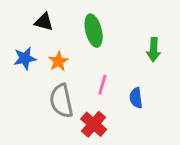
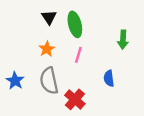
black triangle: (44, 22) -> (49, 17), moved, turned 42
blue star: (25, 58) -> (15, 81), moved, turned -30
pink line: (102, 85) -> (78, 55), moved

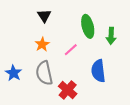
green ellipse: (75, 24) -> (88, 26), moved
pink line: (78, 55) -> (71, 50), turned 32
blue semicircle: (109, 78) -> (98, 71), size x1.5

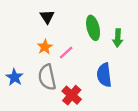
pink line: (71, 50) -> (66, 53), moved

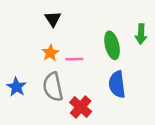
green ellipse: (93, 28) -> (112, 45), moved
green arrow: (118, 38) -> (141, 34), moved
pink line: (66, 53) -> (74, 59), turned 40

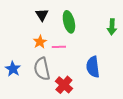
green ellipse: (112, 45) -> (69, 22), moved

